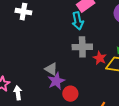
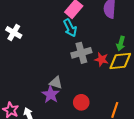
white cross: (23, 12) -> (14, 32), turned 35
purple star: (56, 81) -> (51, 94), moved

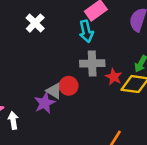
white cross: (14, 32) -> (35, 23), moved
red circle: (81, 102) -> (69, 86), moved

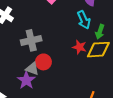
cyan arrow: (86, 31) -> (84, 20), moved
gray cross: (92, 63) -> (31, 40), moved

